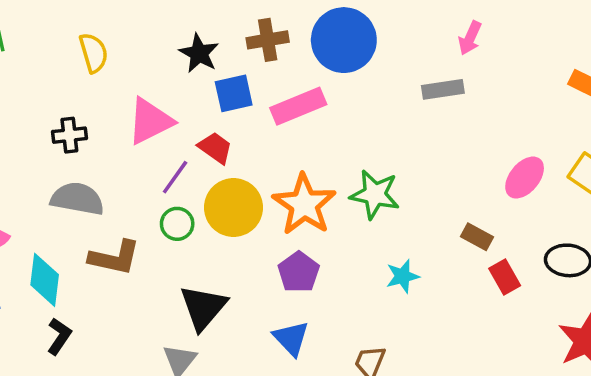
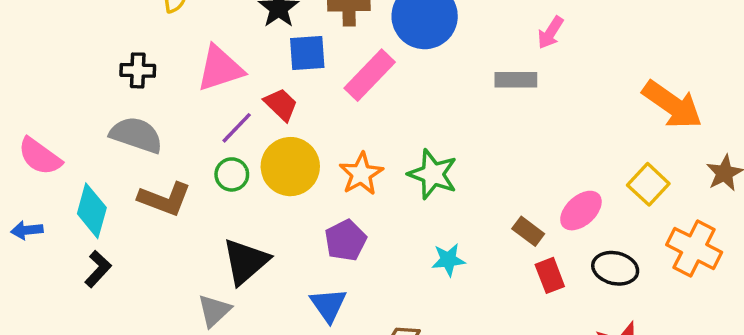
pink rectangle: (298, 106) -> (370, 75), turned -32
pink ellipse: (525, 178) -> (581, 211), moved
orange star: (304, 204) -> (361, 174), size x0.7

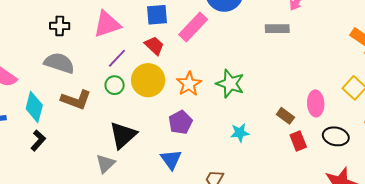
red trapezoid: (281, 104) -> (154, 46), moved
pink ellipse: (581, 211) -> (316, 103), turned -50

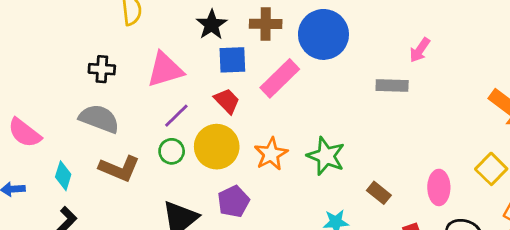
cyan diamond: (34, 107) -> (63, 176), size x0.7
brown rectangle: (285, 116) -> (379, 193), moved
purple pentagon: (180, 122) -> (234, 201), moved

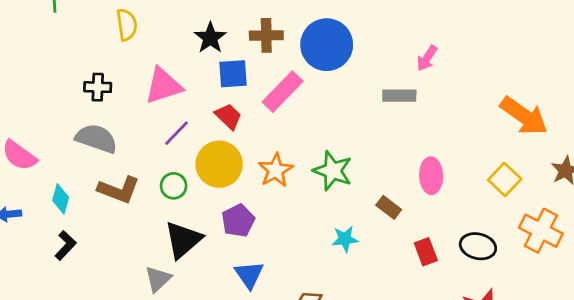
green circle: (172, 151) -> (174, 186), moved
pink ellipse: (439, 187) -> (431, 176), moved

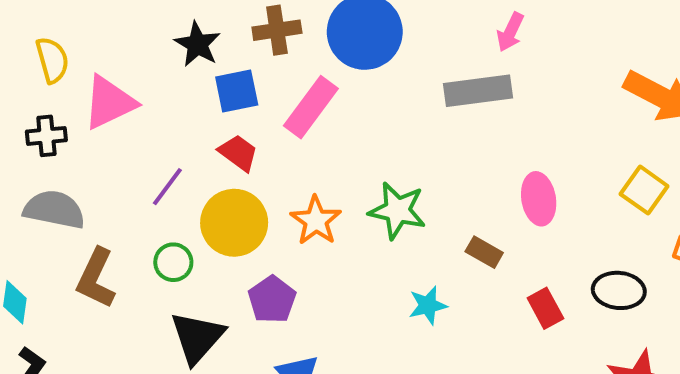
yellow semicircle: (127, 25) -> (52, 60), moved
pink triangle: (163, 86) -> (109, 102), moved
gray rectangle: (399, 96) -> (478, 91), size x1.4
brown L-shape: (119, 190) -> (96, 278), turned 102

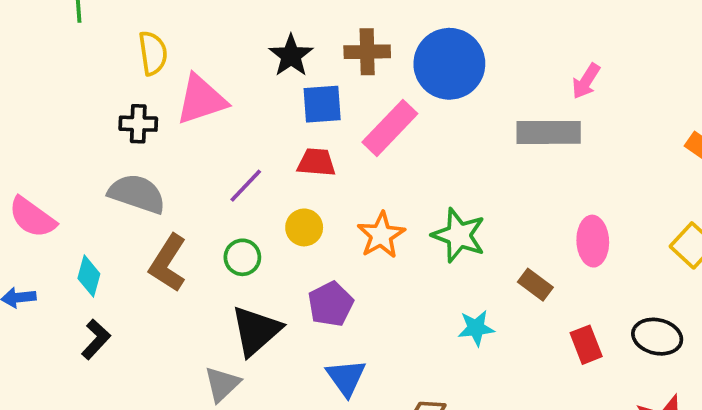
red trapezoid: (238, 153) -> (316, 162), turned -39
yellow circle: (234, 223) -> (304, 227), size x0.6

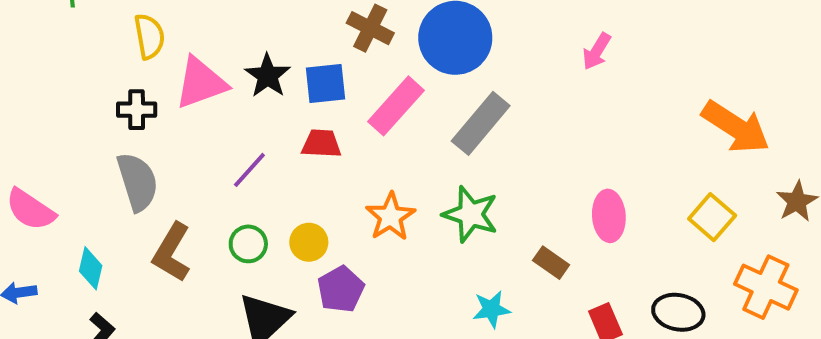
brown cross: (367, 52) -> (370, 28), turned 30
black star: (291, 56) -> (268, 76), moved
gray rectangle: (549, 132) -> (481, 123), moved, turned -48
gray semicircle: (137, 194) -> (138, 182), turned 56
yellow circle: (304, 227) -> (309, 242), moved

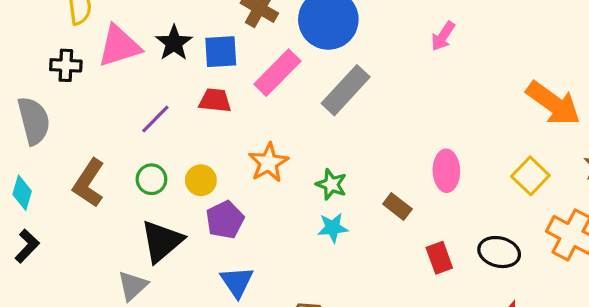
gray semicircle: (138, 182) -> (34, 121), moved
green star: (471, 214) -> (331, 184), moved, size x0.7
cyan star: (491, 309) -> (333, 228), moved

